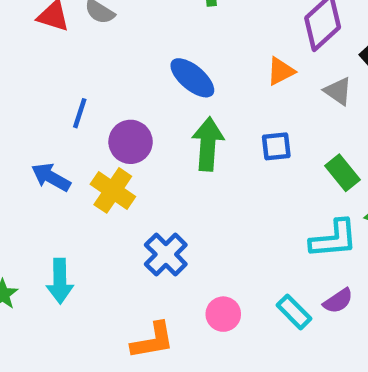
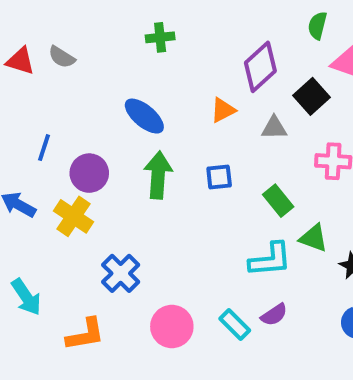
gray triangle: (338, 91) -> (274, 128), turned -36
cyan arrow: (60, 281) -> (26, 297), turned -33
pink circle: (223, 314) -> (172, 327), size x1.4
orange L-shape: (153, 341) -> (85, 334), moved

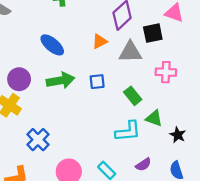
black square: (312, 96) -> (153, 33), turned 30
gray triangle: (274, 128) -> (130, 52), size x1.5
green arrow: (158, 175) -> (60, 80), turned 76
purple semicircle: (274, 315) -> (143, 164), moved

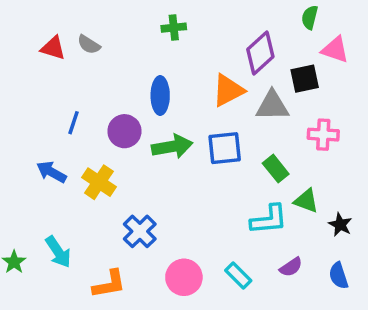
orange triangle: (100, 41) -> (228, 90), size x1.5
blue ellipse: (52, 45) -> (160, 96), turned 50
purple circle: (19, 79) -> (124, 131), moved
blue square: (97, 82) -> (225, 148), size x1.5

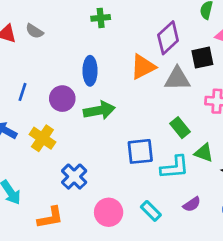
blue square: (225, 148) -> (140, 151), moved

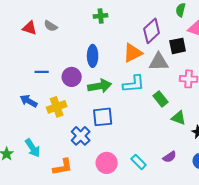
blue line: (23, 92) -> (42, 72), turned 72
yellow cross: (42, 138) -> (57, 107), turned 36
blue square: (140, 151) -> (103, 117), moved
cyan L-shape: (175, 167) -> (134, 84), moved

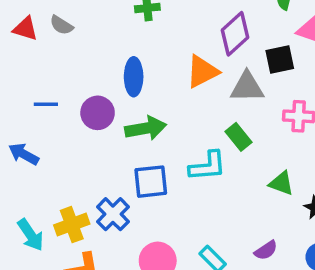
cyan L-shape: (134, 84) -> (208, 166), moved
green rectangle: (161, 99) -> (238, 137), moved
yellow cross: (57, 107) -> (72, 225), moved

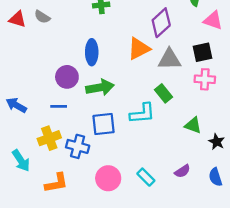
black square: (280, 60) -> (202, 52), moved
blue line: (46, 104) -> (59, 106), moved
blue cross: (113, 214) -> (78, 146), turned -30
yellow cross: (72, 225) -> (49, 138), moved

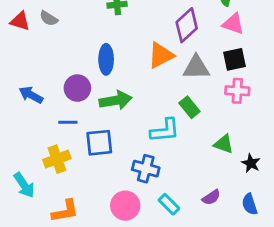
pink triangle: (213, 20) -> (233, 24), moved
blue arrow: (16, 105) -> (31, 95), moved
blue square: (103, 124) -> (99, 143), moved
blue cross: (78, 146) -> (146, 169), moved

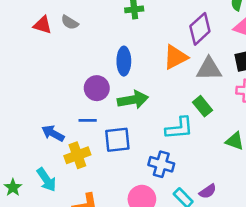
blue arrow: (31, 95) -> (53, 133), moved
purple semicircle: (211, 197) -> (208, 191), moved

